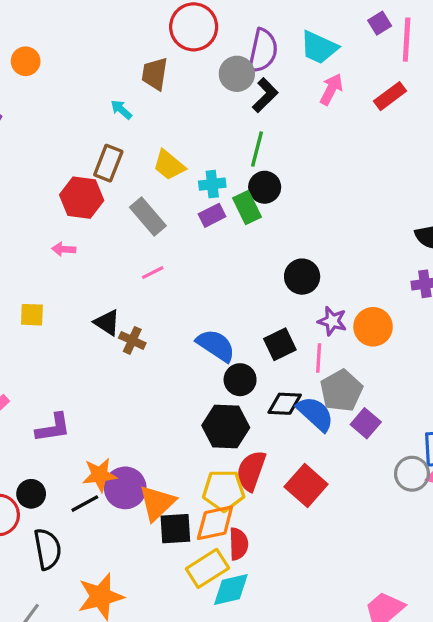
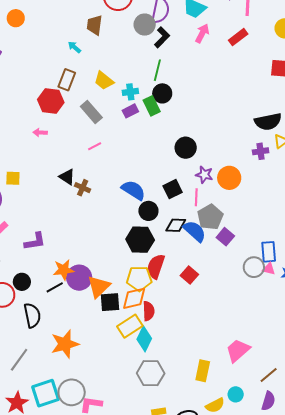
yellow square: (32, 315) -> (13, 178), moved
red square: (306, 486) -> (189, 275), size x0.7
cyan diamond: (231, 590) -> (144, 339), turned -50

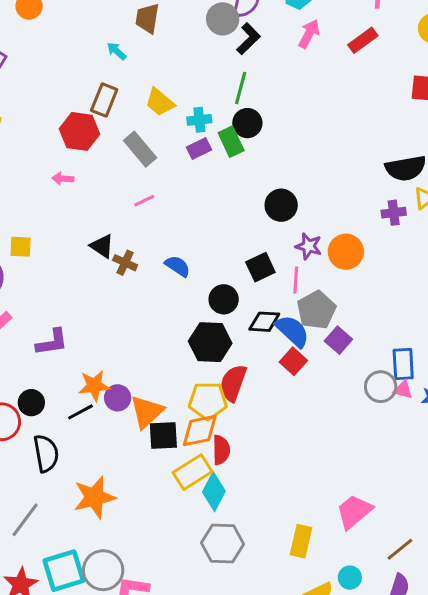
blue semicircle: (133, 190) -> (178, 266), moved, size x0.7
red square: (189, 275) -> (293, 361), moved
purple circle: (79, 278) -> (118, 398), size x0.7

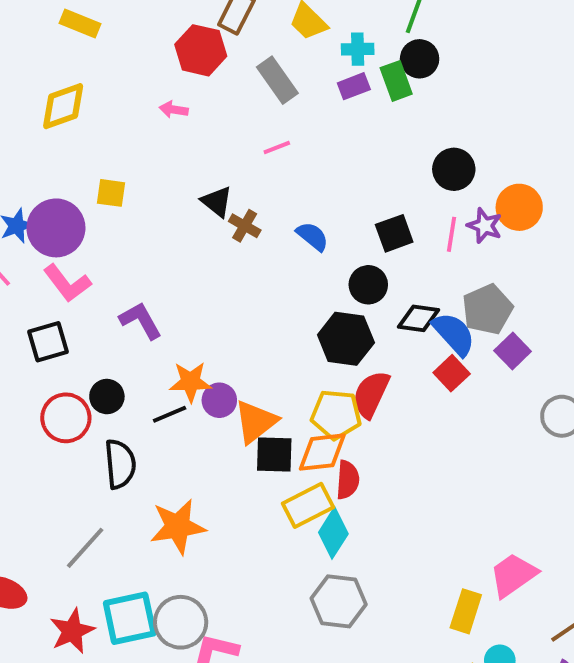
orange circle: (346, 252) -> (519, 207), moved
black square: (260, 267) -> (394, 233), moved
pink line: (296, 280) -> (452, 234), moved
purple L-shape: (52, 342) -> (141, 320), turned -116
yellow rectangle: (301, 541) -> (466, 611), moved

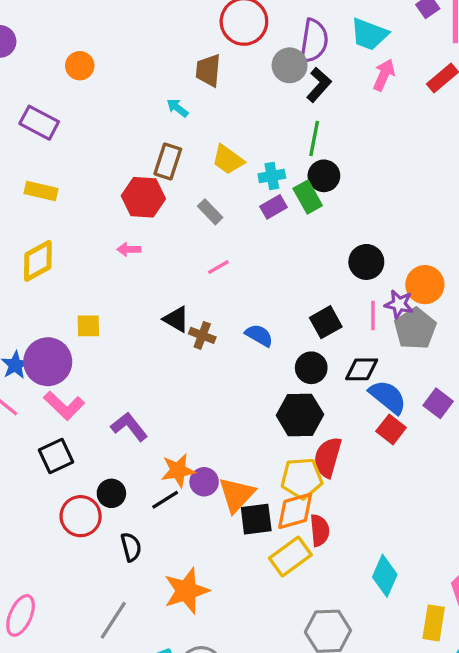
gray rectangle: (277, 80) -> (210, 212), size x0.7
gray pentagon: (487, 309) -> (415, 329), moved
black diamond: (419, 318) -> (362, 369), moved
black semicircle: (120, 464) -> (131, 547), size x0.7
cyan diamond: (333, 533) -> (385, 576), moved

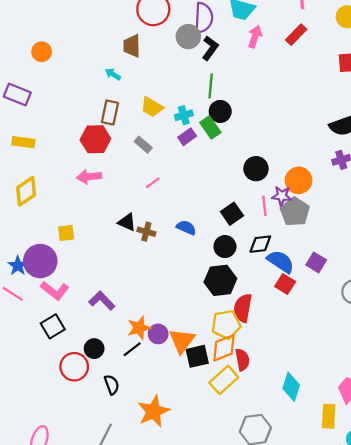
pink arrow: (129, 249) -> (89, 177), size x1.5

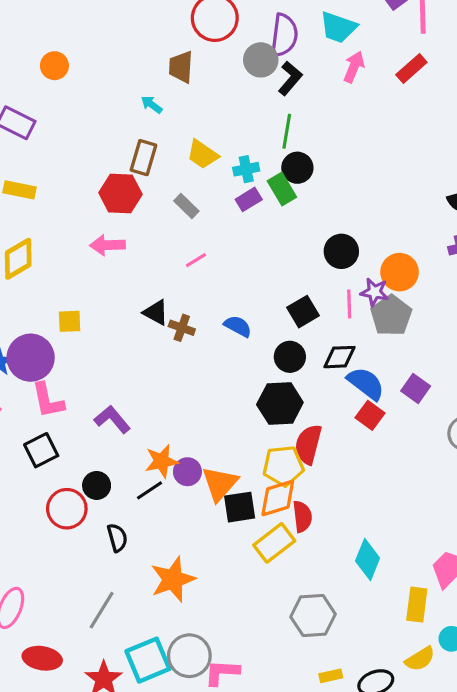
pink L-shape: (55, 291) -> (48, 400), turned 36

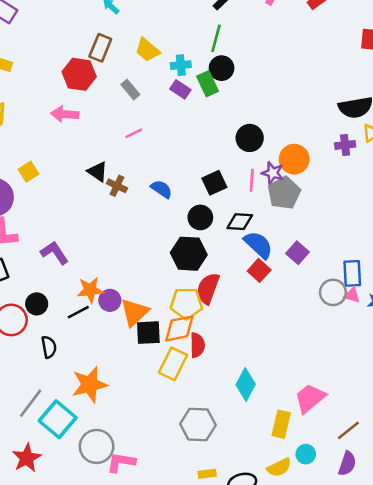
purple rectangle: (249, 199) -> (180, 89), turned 60
yellow square: (70, 321) -> (29, 172), turned -36
yellow rectangle: (274, 543) -> (173, 364), turned -32
cyan square: (148, 660) -> (58, 419), moved, turned -33

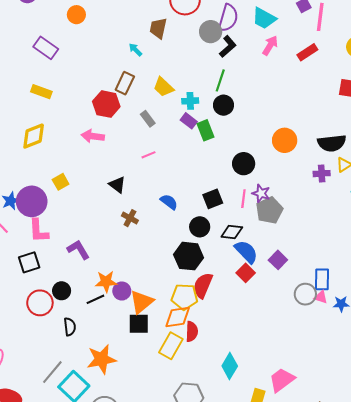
green rectangle: (208, 84) -> (206, 130), moved
orange circle: (294, 159) -> (285, 140), moved
brown cross: (117, 186) -> (130, 218), moved
black square: (148, 333) -> (139, 324), moved

